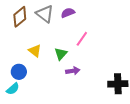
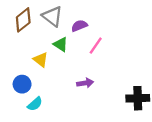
purple semicircle: (68, 13) -> (79, 26), moved
green triangle: (61, 54) -> (61, 44), moved, turned -40
cyan semicircle: (13, 89) -> (35, 104), moved

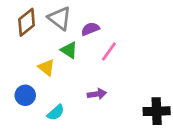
cyan semicircle: (35, 104) -> (56, 113), moved

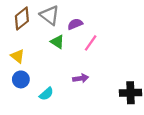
yellow triangle: (46, 67) -> (18, 56), moved

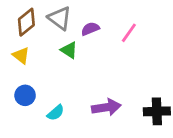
pink line: (91, 43) -> (129, 33), moved
yellow triangle: (18, 56) -> (21, 55), moved
purple arrow: (81, 78) -> (106, 107), moved, size x1.5

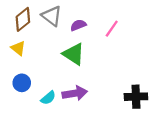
green triangle: (69, 50) -> (74, 54), moved, size x1.5
purple arrow: (106, 107) -> (75, 93), moved

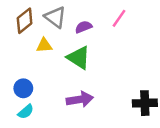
pink line: (112, 29) -> (119, 18), moved
yellow triangle: (18, 48) -> (44, 45), moved, turned -42
cyan semicircle: (48, 98) -> (26, 112), moved

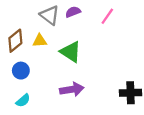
brown diamond: (25, 21) -> (15, 41), moved
purple semicircle: (83, 27) -> (73, 12), moved
blue circle: (23, 88) -> (21, 71), moved

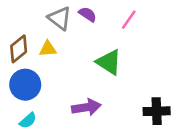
purple semicircle: (73, 12) -> (88, 14), turned 56
green triangle: (71, 52) -> (109, 62), moved
blue circle: (21, 71) -> (25, 85), size x1.5

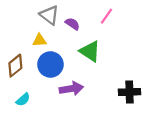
purple semicircle: (88, 14) -> (72, 24), moved
brown diamond: (19, 49) -> (15, 66), moved
blue circle: (25, 85) -> (50, 64), moved

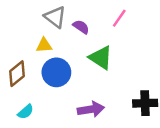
purple arrow: (71, 89) -> (91, 109), moved

